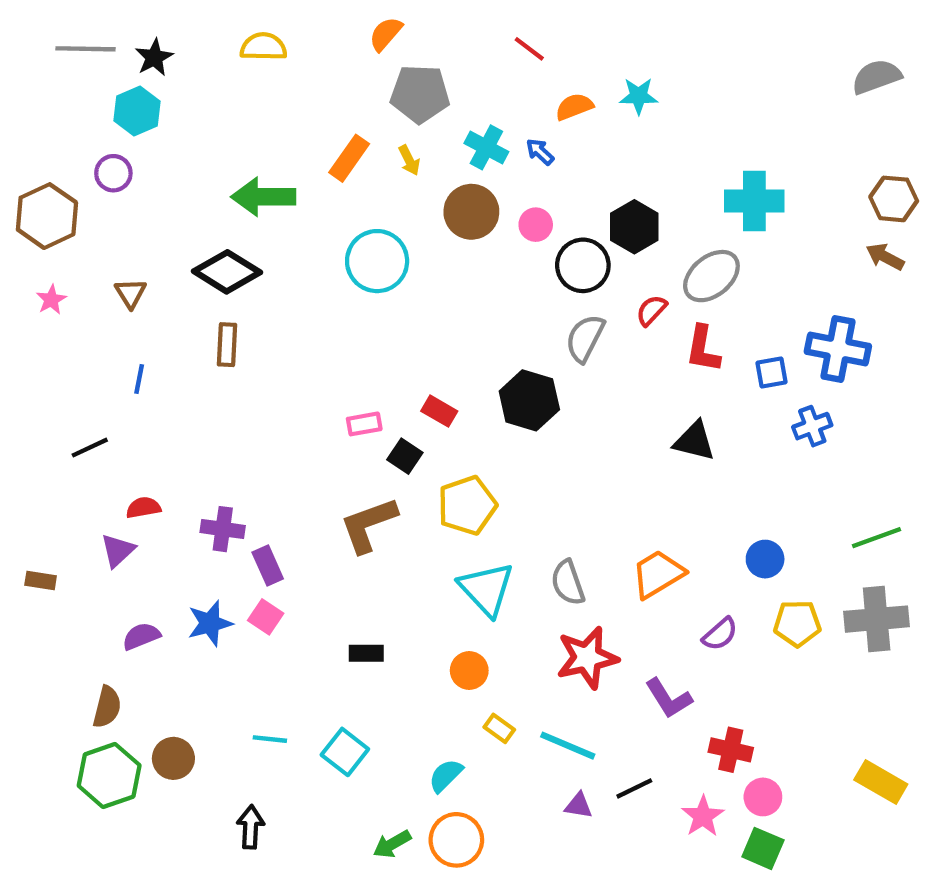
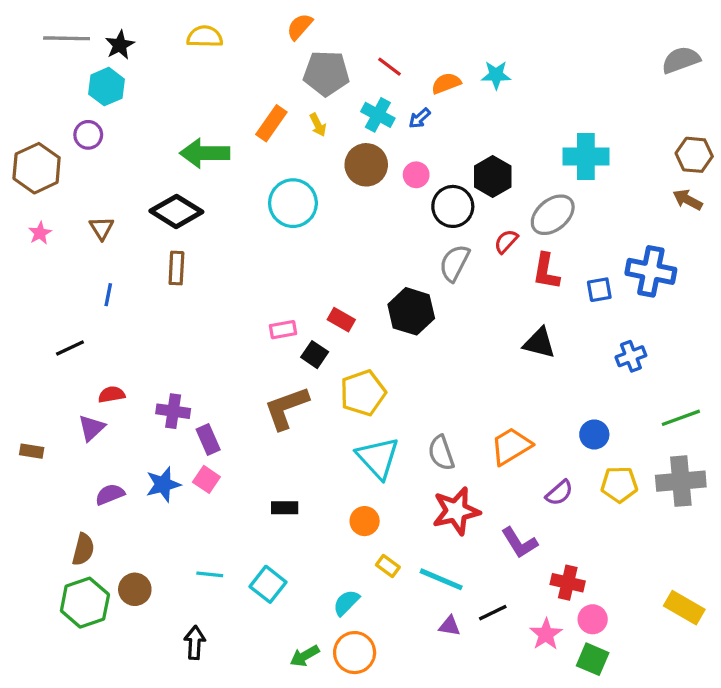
red line: (529, 49) -> (390, 67), moved
blue arrow: (540, 152) -> (419, 118), turned -85
blue cross: (812, 426) -> (631, 356), moved

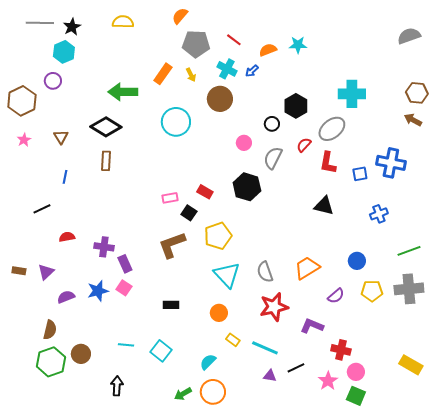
pink circle: (416, 175) -> (244, 143), moved
black circle: (453, 206) -> (272, 124), size x0.6
purple triangle: (92, 428) -> (46, 272), moved
purple L-shape: (519, 543) -> (312, 326), turned 145

